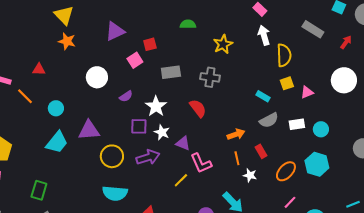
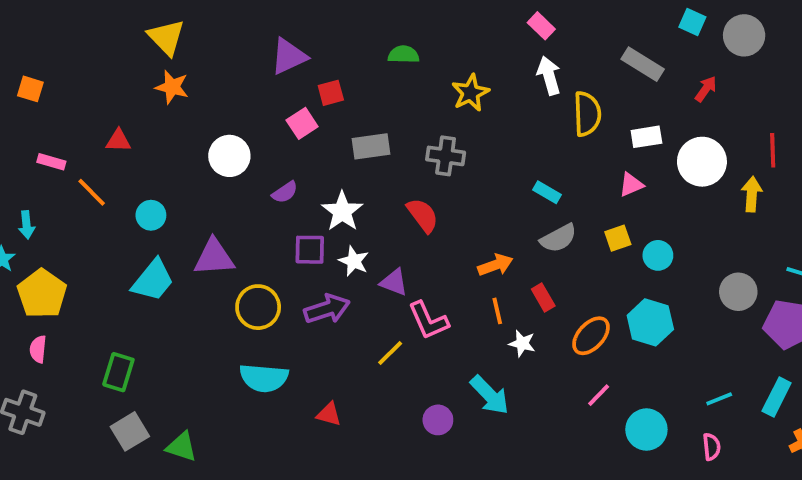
purple triangle: (115, 31) -> (289, 56), moved
yellow square: (287, 83) -> (618, 238), moved
white rectangle: (297, 124) -> (646, 137), moved

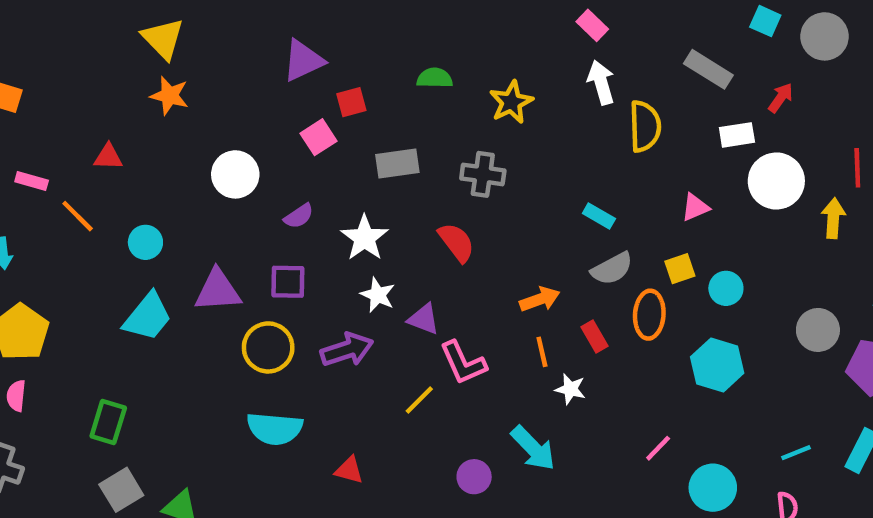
green semicircle: (403, 55) -> (435, 78), moved
white rectangle: (646, 137) -> (737, 135), moved
purple square: (310, 250) -> (288, 282), moved
orange ellipse: (591, 336) -> (649, 315), moved, turned -39

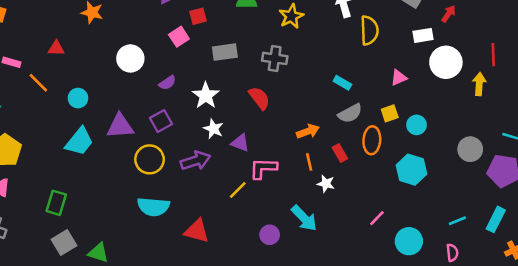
purple square: (288, 282) -> (161, 121), turned -30
pink L-shape: (463, 363) -> (263, 168), turned 116
red triangle: (349, 470) -> (197, 231), size x1.5

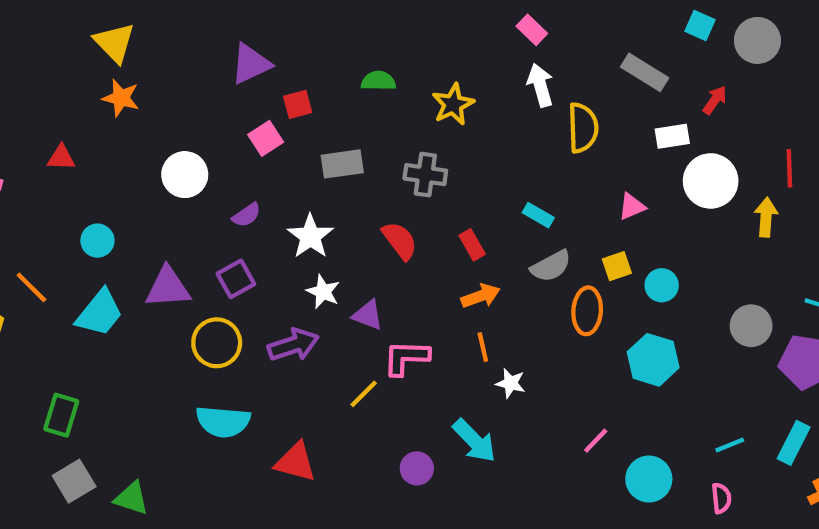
orange line: (38, 83) -> (31, 287), moved
red rectangle: (340, 153) -> (472, 245), moved

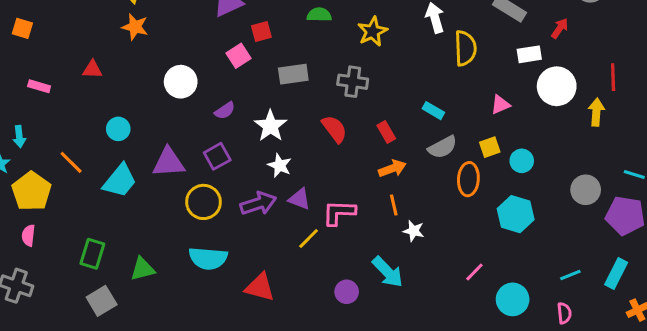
purple triangle: (368, 315) -> (299, 199), moved
green triangle: (132, 498) -> (143, 269), moved, turned -32

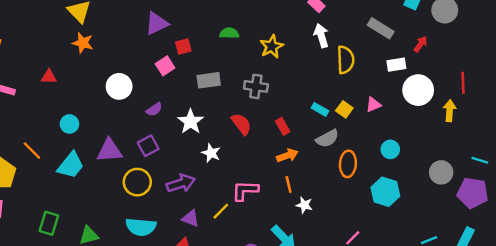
yellow square: (490, 147) -> (344, 109), moved, turned -35
white star: (280, 165) -> (211, 153), moved
purple triangle: (299, 199) -> (191, 218), moved

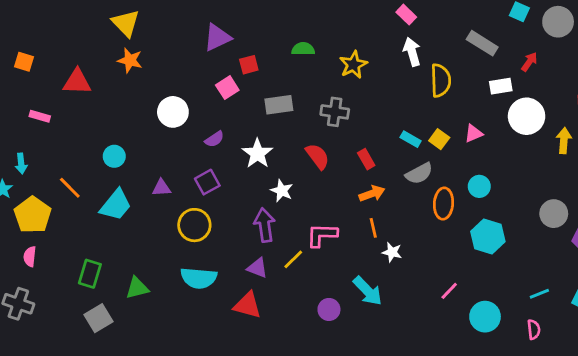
red triangle: (49, 77) -> (77, 82), moved, size x1.5
cyan circle: (390, 149) -> (479, 186), moved
purple triangle: (109, 151) -> (161, 188), size x0.6
purple arrow: (181, 183) -> (265, 225), moved, turned -80

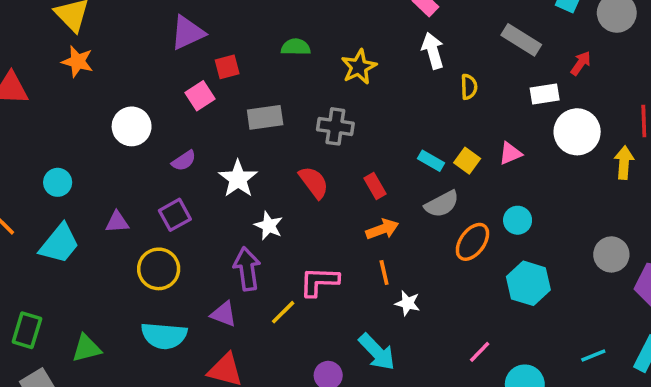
yellow semicircle: (441, 80) -> (469, 87), size x0.6
orange ellipse: (443, 204) -> (472, 242), turned 32
purple triangle: (257, 268) -> (224, 314), moved

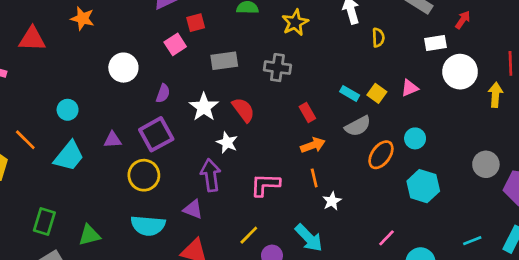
purple semicircle: (184, 161) -> (163, 93), turned -36
red semicircle: (314, 182) -> (243, 110), moved
purple square: (175, 215) -> (156, 134), size x1.4
white star: (408, 303) -> (332, 201), turned 30
yellow line: (283, 312) -> (249, 235), moved

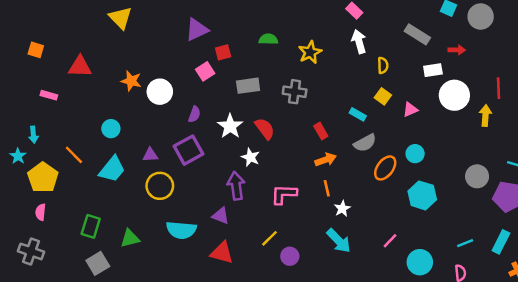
orange star: (83, 18) -> (131, 81), moved
red arrow: (463, 20) -> (457, 50), turned 56
yellow square: (377, 93) -> (383, 96), moved
yellow circle: (144, 175) -> (160, 186), moved
cyan arrow: (309, 238) -> (339, 241), moved

